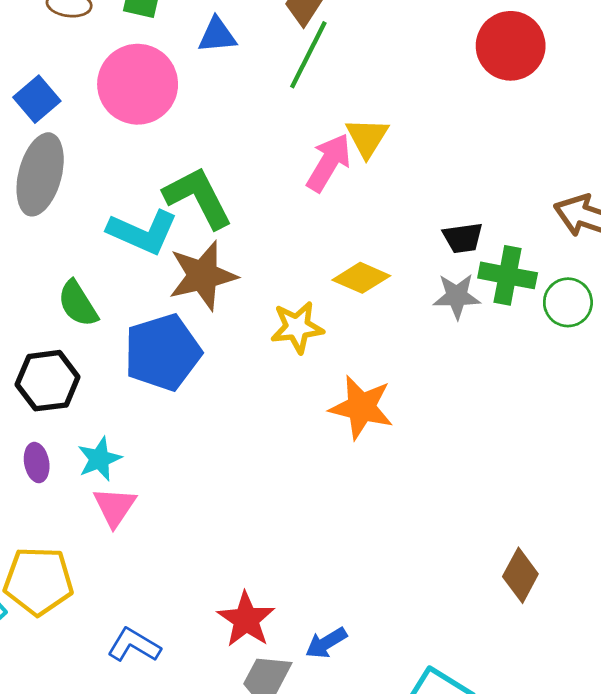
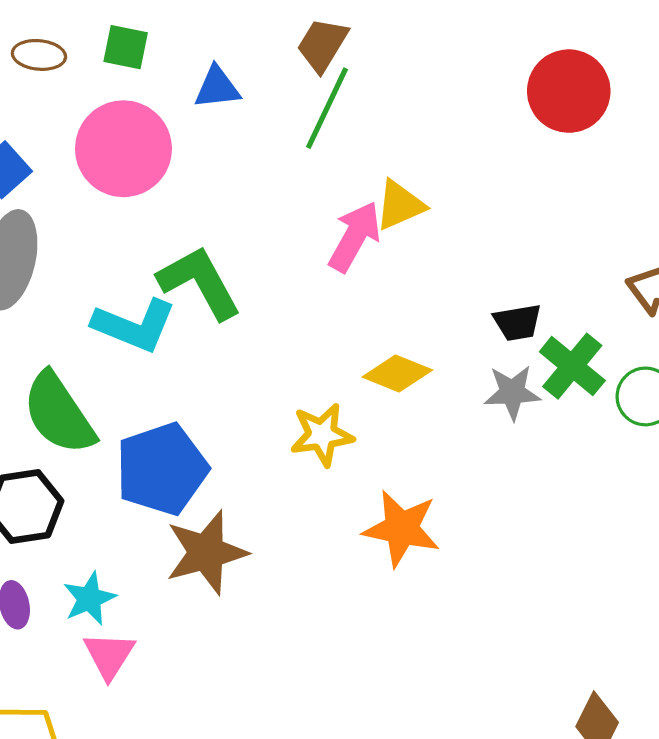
yellow triangle: (367, 137) -> (400, 205), turned 36
green cross: (508, 275) -> (572, 366), turned 30
brown star: (203, 276) -> (206, 552), moved
green semicircle: (78, 304) -> (59, 413), size x1.5

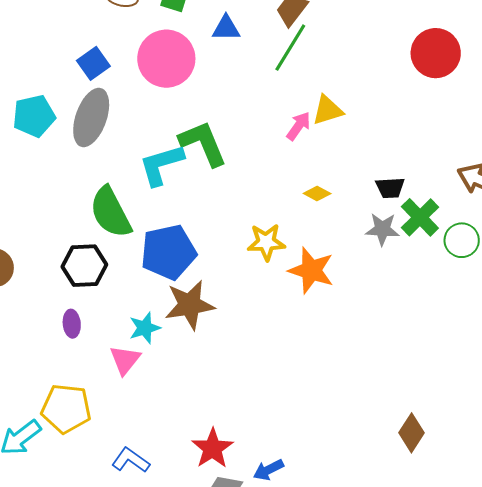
pink arrow: (355, 237) -> (299, 126), size x0.7
cyan L-shape: (134, 325) -> (161, 165), turned 135
yellow diamond: (397, 373) -> (317, 194), moved, size x0.7
orange star: (401, 529) -> (311, 270), moved
cyan star: (89, 599) -> (145, 328), moved

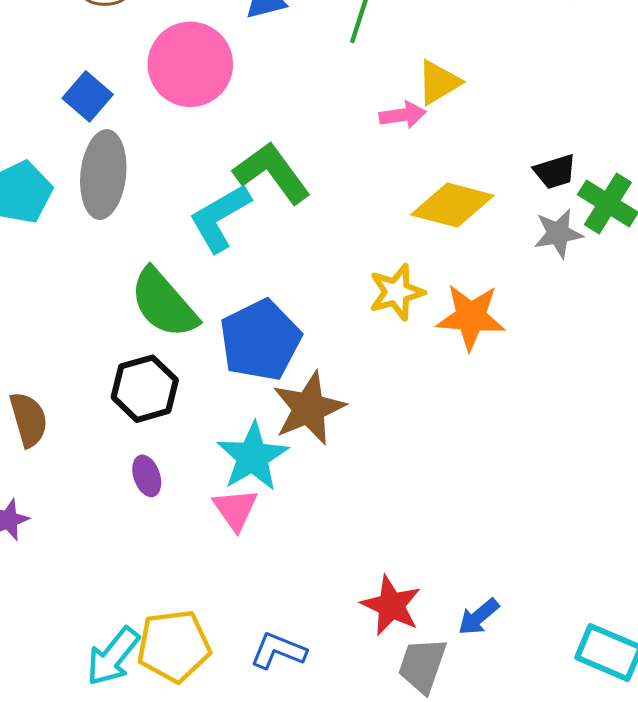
pink arrow: (299, 126) -> (403, 115), turned 60
yellow diamond: (317, 194) -> (452, 205), size x2.0
cyan star: (145, 328) -> (253, 457), size x1.5
yellow pentagon: (66, 409) -> (174, 646), moved

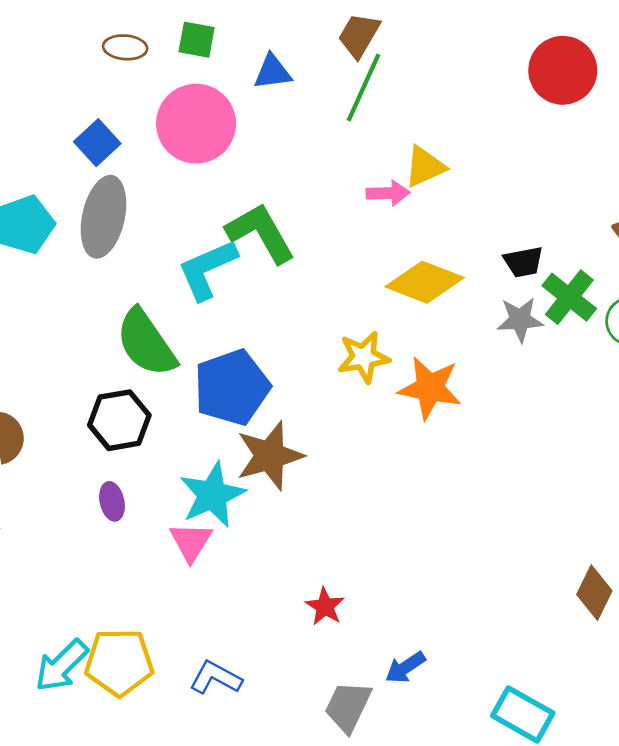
red star: (391, 605) -> (325, 606), moved, size x0.7

